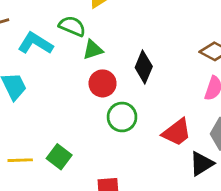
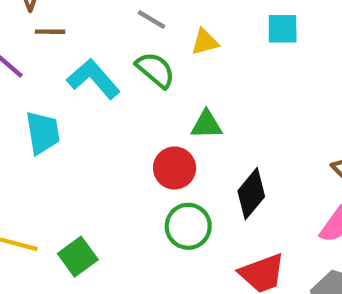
green triangle: (93, 50) -> (206, 125), moved
black diamond: (144, 67) -> (251, 194), moved

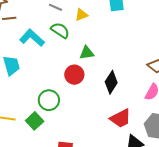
green circle: (188, 226) -> (49, 100), moved

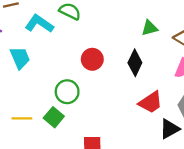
green triangle: (87, 53) -> (150, 28), moved

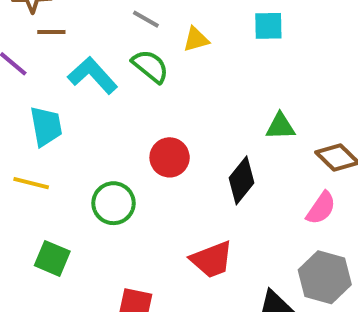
red trapezoid: (151, 102) -> (212, 260), moved
green square: (54, 117) -> (52, 258), moved, turned -30
yellow line: (22, 118) -> (31, 183), moved

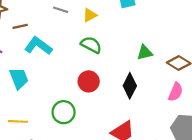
brown line: (51, 32) -> (20, 26), moved
green semicircle: (150, 66) -> (91, 45), moved
yellow line: (31, 183) -> (18, 121), moved

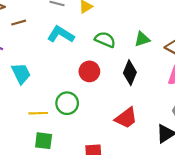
green semicircle: (91, 45) -> (105, 40), moved
cyan L-shape: (38, 46) -> (61, 35), moved
yellow line: (18, 121) -> (38, 113), moved

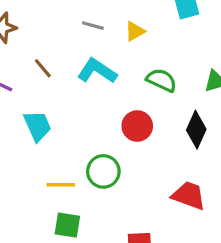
brown line: (19, 23) -> (43, 68), moved, turned 64
red trapezoid: (126, 118) -> (189, 195), turned -125

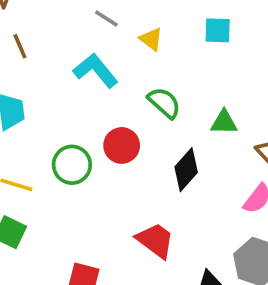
yellow triangle: (135, 31) -> (151, 39), turned 50
brown line: (43, 68) -> (20, 46), moved
green circle: (103, 171) -> (72, 165), moved

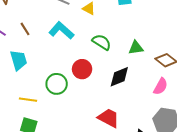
brown line: (20, 46) -> (25, 29), moved
black diamond: (186, 170) -> (119, 77), turned 35

